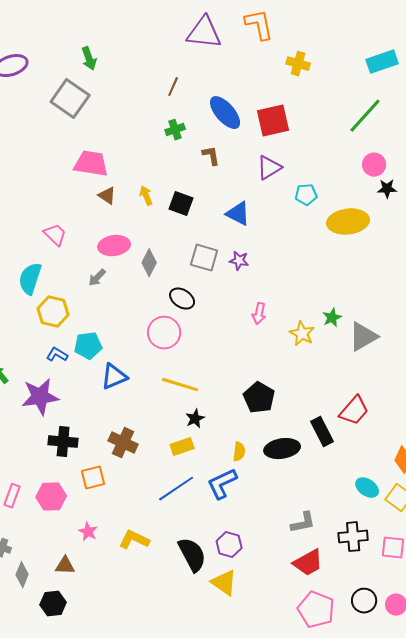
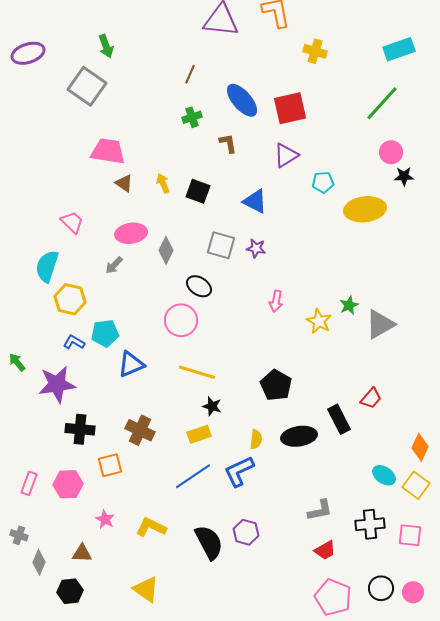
red trapezoid: (354, 411) -> (371, 398), size x0.7
black star: (195, 419) -> (212, 406), turned -30
red trapezoid: (308, 563) -> (325, 550), size x0.7
yellow triangle: (224, 583) -> (146, 589), moved

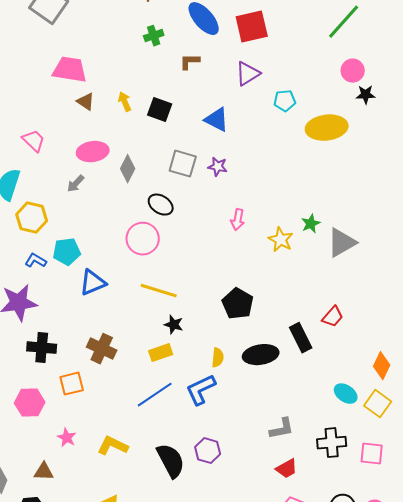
brown L-shape: (228, 143) -> (190, 62), turned -80

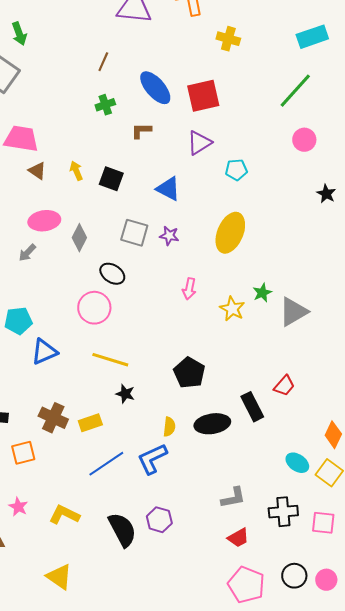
black star: (366, 95) -> (326, 194), moved, turned 30
yellow ellipse: (327, 128) -> (230, 233), moved, turned -60
yellow rectangle: (161, 353) -> (90, 423), moved

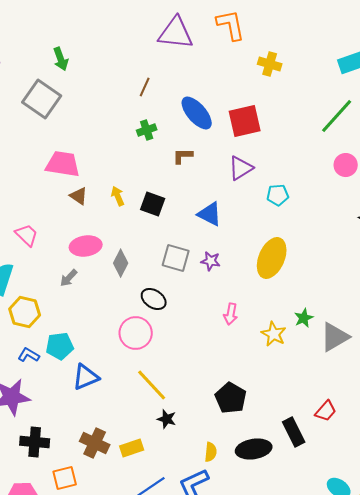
yellow line: (110, 360) -> (152, 385), turned 30

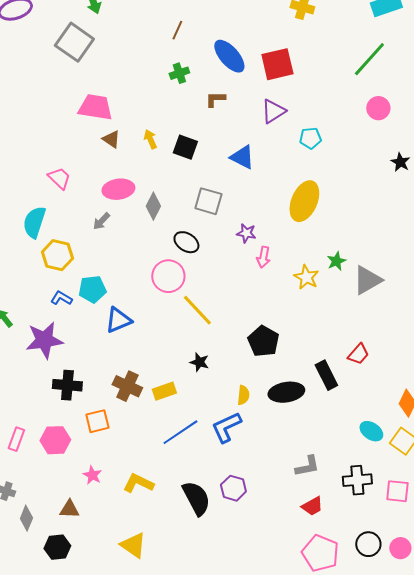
purple star: (211, 261) -> (246, 233), moved
yellow line: (152, 385) -> (197, 310), moved

